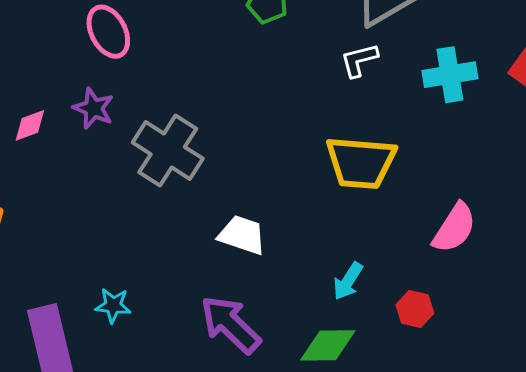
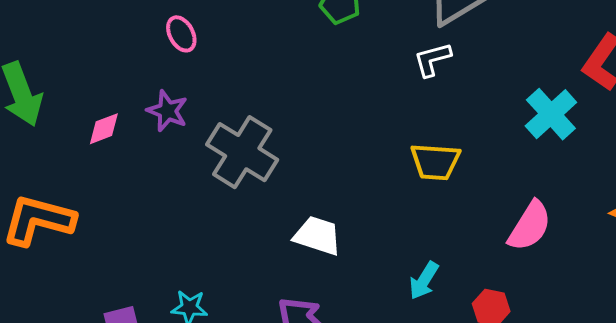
pink ellipse: (108, 32) -> (181, 34), size x0.7
cyan cross: (450, 75) -> (551, 114), moved, turned -32
yellow trapezoid: (361, 162) -> (435, 162), size x0.7

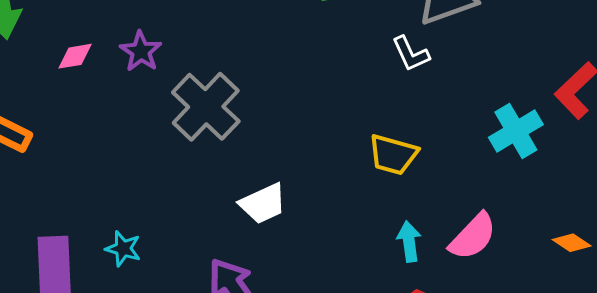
white L-shape: (432, 59) -> (411, 54), turned -111
white trapezoid: (318, 236) -> (263, 204), turned 126
cyan arrow: (424, 281) -> (409, 241), moved, turned 129

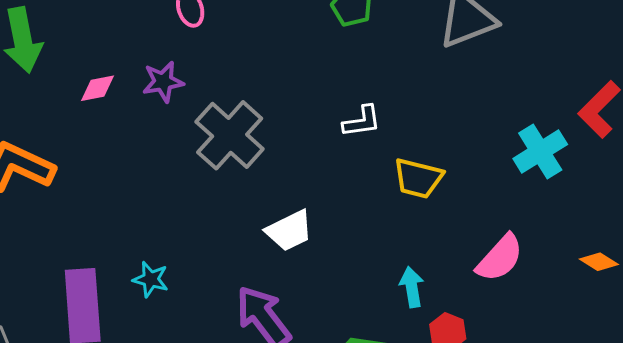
purple star: (141, 51) -> (163, 82), turned 30
white L-shape: (411, 54) -> (362, 121), moved, turned -72
cyan arrow: (409, 241) -> (412, 287), moved

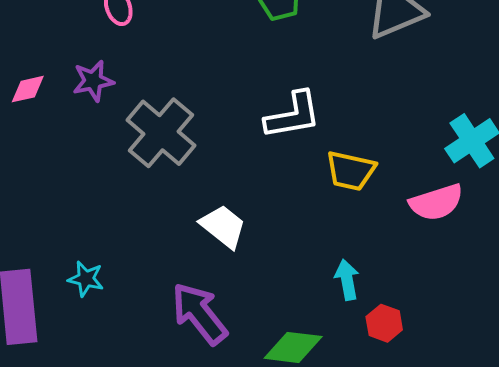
white L-shape: (362, 121) -> (293, 115), size x1.5
white trapezoid: (289, 231) -> (223, 226), turned -114
pink semicircle: (500, 258) -> (436, 202), moved, turned 32

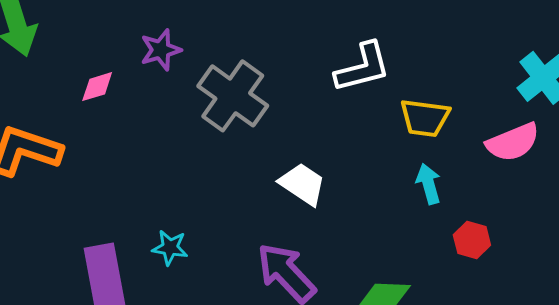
pink diamond: (28, 89) -> (97, 87), moved
cyan arrow: (347, 280) -> (429, 184), moved
red hexagon: (384, 323) -> (472, 240), moved

